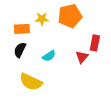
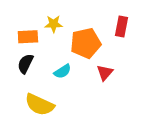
orange pentagon: (70, 16) -> (86, 43), moved
red rectangle: (95, 43) -> (121, 27), moved

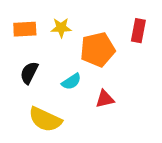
orange rectangle: (28, 37) -> (25, 29), moved
red triangle: (105, 73) -> (105, 99), moved, turned 36

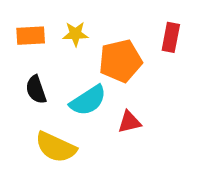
black semicircle: (29, 73) -> (36, 90), turned -45
cyan semicircle: (71, 82) -> (88, 100), size x1.5

